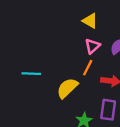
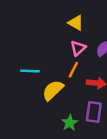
cyan line: (31, 74) -> (30, 71), moved

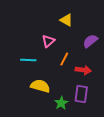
pink triangle: (78, 48) -> (48, 41), moved
yellow semicircle: (53, 90) -> (40, 86), moved, turned 60

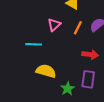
orange line: (64, 59) -> (78, 28), moved

